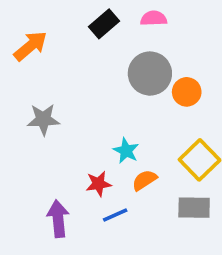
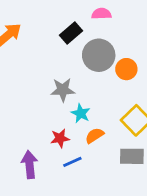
black rectangle: (104, 24) -> (71, 33), moved
gray star: (43, 119) -> (63, 90), moved

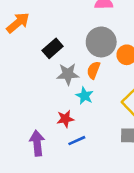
black rectangle: (71, 33) -> (53, 48), moved
orange semicircle: (95, 136) -> (93, 70), moved, turned -36

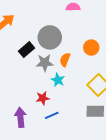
gray circle: (101, 42) -> (50, 37), moved
black rectangle: (53, 48) -> (26, 50), moved

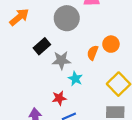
gray circle: (50, 37) -> (67, 18), moved
orange semicircle: (65, 60) -> (93, 53), moved

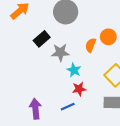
red star: (59, 98) -> (79, 89), moved

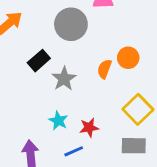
gray star: (60, 52) -> (64, 79), turned -30
cyan star: (74, 70) -> (58, 121), moved

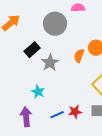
cyan star: (58, 121) -> (38, 92), moved
red star: (89, 128) -> (75, 112), moved

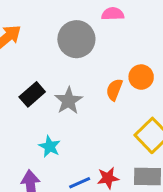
black rectangle: (32, 50) -> (32, 94), moved

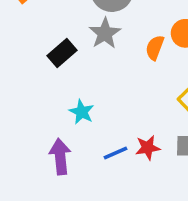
gray star: (69, 101) -> (105, 33), moved

